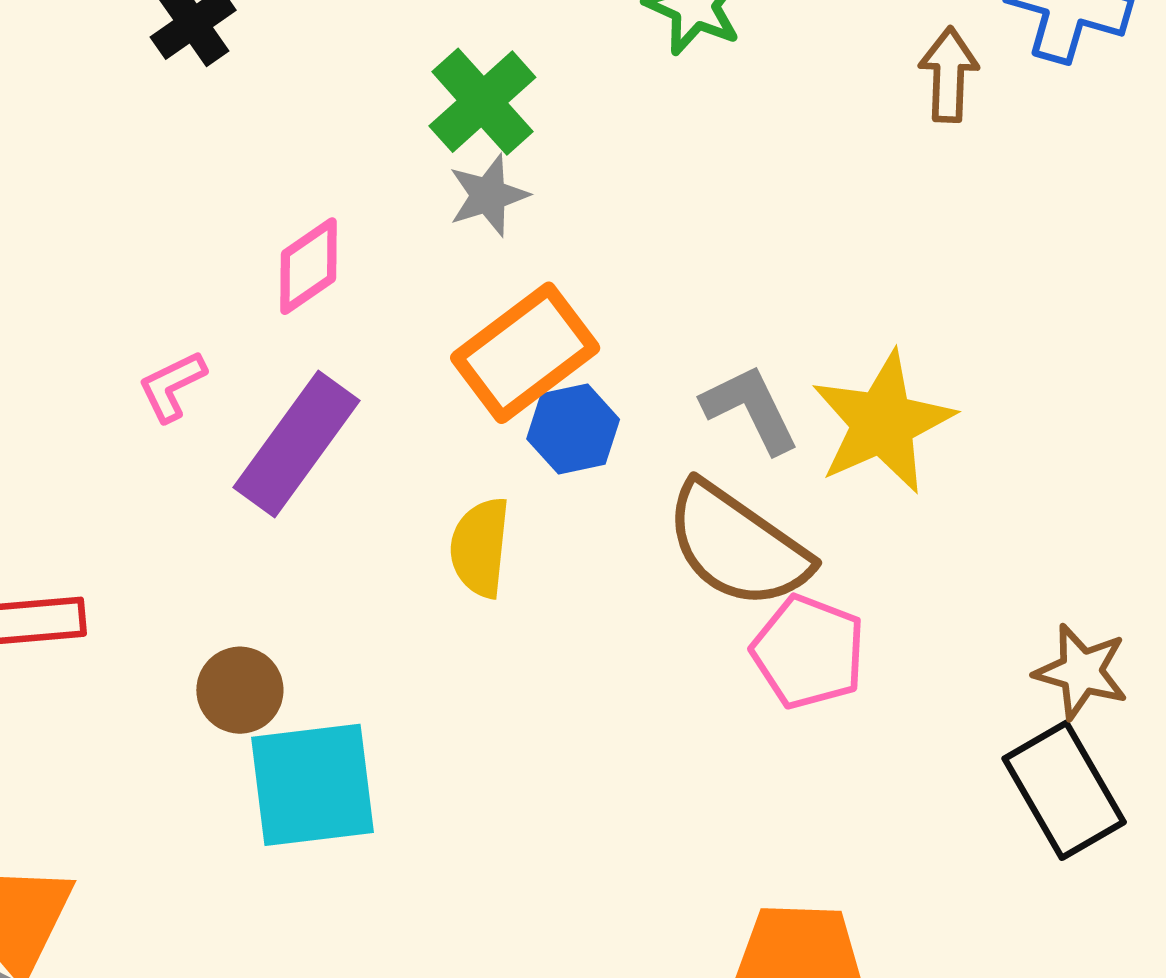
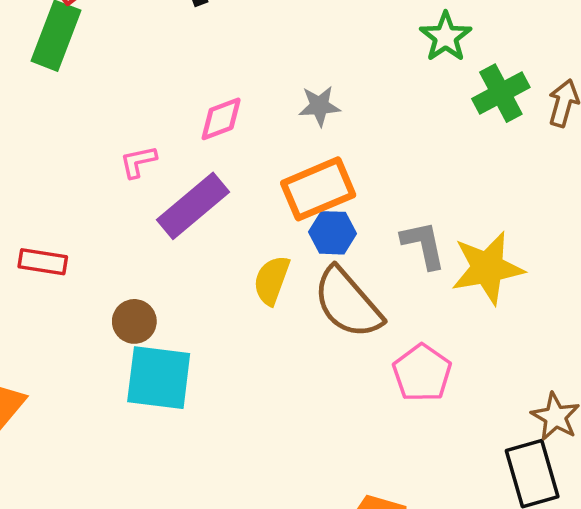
green cross: (482, 102) -> (501, 93), moved
brown semicircle: (737, 546) -> (348, 303), moved

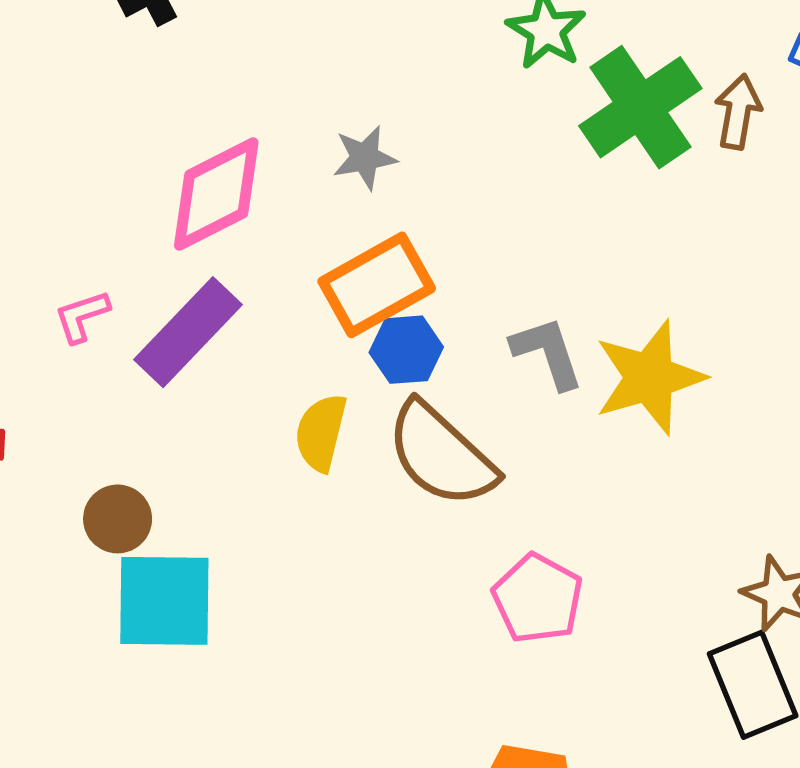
green cross: (501, 93) -> (640, 107), size x1.4
pink diamond: (221, 119) -> (216, 194), size x1.6
pink L-shape: (138, 162) -> (82, 316), moved
pink pentagon: (422, 373) -> (538, 599), moved

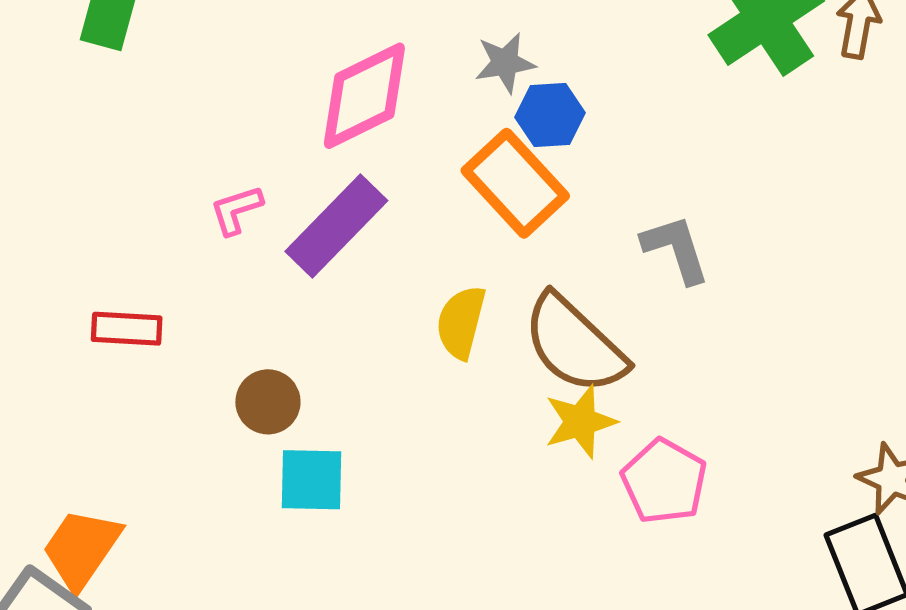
orange rectangle: (377, 285) -> (515, 183), turned 76
blue hexagon: (406, 350) -> (550, 115), moved
yellow star: (649, 377) -> (580, 422), moved, size x0.7
cyan square: (164, 601) -> (311, 480), size x0.7

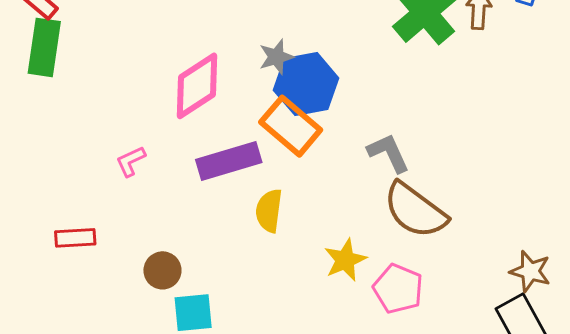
blue hexagon: (550, 115) -> (306, 84), size x1.6
purple rectangle: (336, 226) -> (229, 161), moved, turned 36
brown semicircle: (574, 344) -> (415, 210), moved

